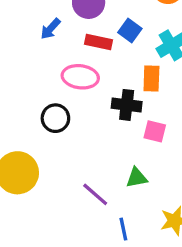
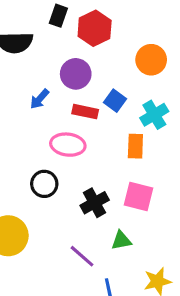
black cross: (127, 105) -> (95, 203), moved, turned -36
pink square: (155, 131) -> (139, 196), size x1.4

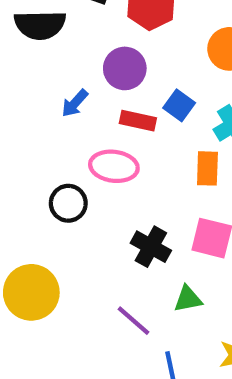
black circle: (44, 184) -> (68, 203), moved
black cross: (95, 203) -> (151, 247), turned -32

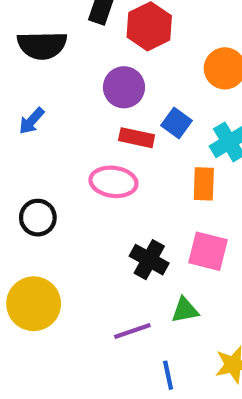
blue arrow: (75, 103) -> (32, 121), moved
black circle: (68, 203) -> (38, 218), moved
purple line: (133, 321) -> (132, 331), turned -60

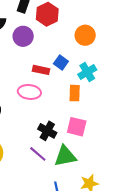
purple circle: (124, 87) -> (23, 36), moved
green triangle: (185, 310) -> (65, 156), size x1.6
purple line: (132, 331) -> (38, 154), moved, turned 60

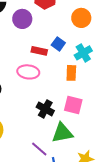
purple line: (38, 154) -> (39, 149), moved

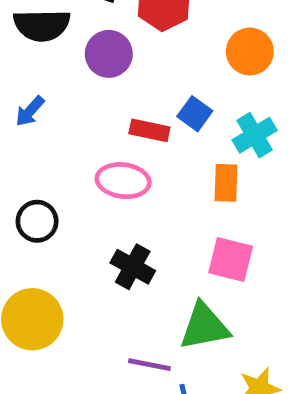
black cross: (45, 109) -> (133, 267), moved
purple line: (39, 149) -> (149, 365), turned -30

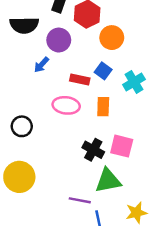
orange circle: (250, 52) -> (112, 38), moved
blue arrow: (30, 111) -> (41, 65), moved
orange rectangle: (226, 183) -> (103, 107), moved
black cross: (133, 267) -> (93, 150), moved

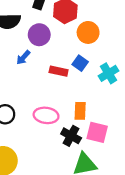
pink ellipse: (66, 105) -> (46, 115), moved
orange rectangle: (103, 107) -> (80, 111), moved

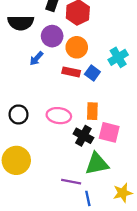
orange circle: (88, 32) -> (77, 47), moved
blue square: (80, 63) -> (92, 73), moved
cyan cross: (109, 73) -> (118, 57), moved

